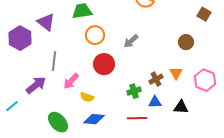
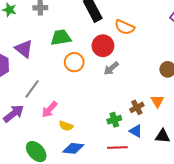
gray line: (54, 61) -> (32, 89), turned 30
red circle: (104, 64) -> (103, 46), moved
blue triangle: (155, 102) -> (136, 131), turned 32

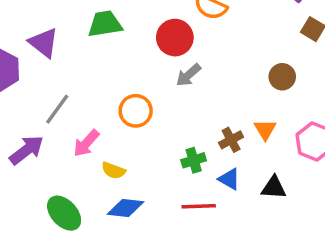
orange circle: (74, 62) -> (136, 111), moved

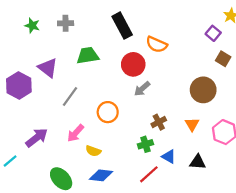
brown circle: (282, 77) -> (203, 90), size x1.5
gray line: (57, 109) -> (70, 97), moved
brown cross: (231, 140) -> (159, 122), moved
red line: (199, 206) -> (149, 174), turned -40

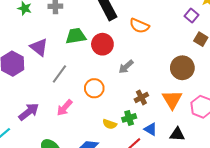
red circle: (133, 64) -> (102, 44), moved
orange triangle: (192, 124) -> (172, 100), size x1.5
yellow semicircle: (93, 151) -> (110, 124), moved

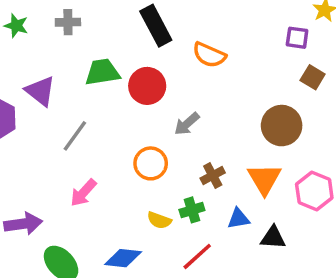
purple square: (192, 16) -> (297, 38), turned -32
orange circle: (94, 88) -> (151, 163), moved
purple arrow: (29, 112) -> (23, 224), moved, turned 30
blue triangle: (151, 129) -> (239, 219), moved, turned -40

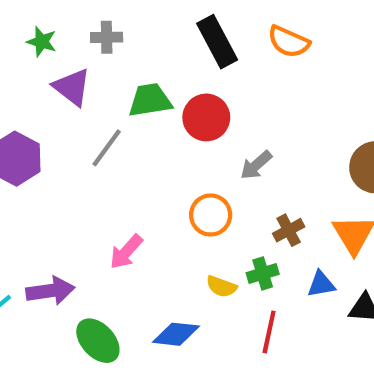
orange semicircle: (209, 55) -> (289, 42), moved
purple triangle: (40, 91) -> (72, 87), moved
gray line: (75, 136) -> (107, 148), moved
red line: (197, 256) -> (269, 332), turned -36

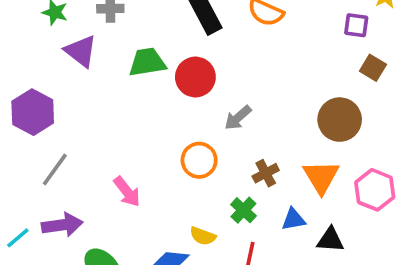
gray line: (107, 148) -> (55, 169), moved
pink arrow: (126, 252) -> (127, 192), turned -80
green cross: (263, 273) -> (243, 210), turned -30
yellow semicircle: (221, 286) -> (203, 236), moved

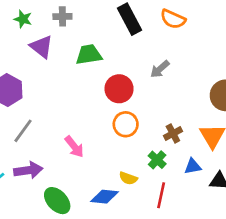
red circle: (195, 77) -> (119, 89), moved
gray arrow: (238, 118) -> (160, 69), moved

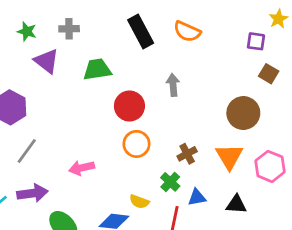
gray arrow: (160, 69) -> (173, 85), turned 126
pink arrow: (74, 147) -> (82, 168), turned 115
blue triangle: (193, 166) -> (197, 197), moved

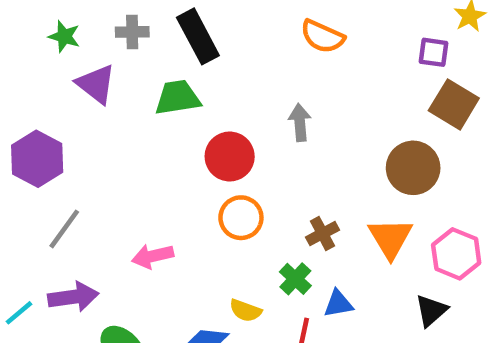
black rectangle: (141, 32) -> (198, 36), moved
brown square: (269, 74) -> (454, 104), size x1.5
black triangle: (236, 204) -> (431, 311), moved, turned -45

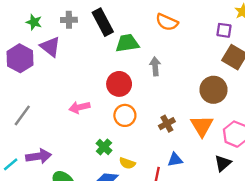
green trapezoid: (178, 98) -> (127, 43), moved
purple hexagon: (37, 159) -> (20, 58), moved
gray line: (64, 229) -> (22, 115), moved
pink arrow: (153, 256) -> (79, 107), moved
green cross: (295, 279) -> (104, 147), moved

